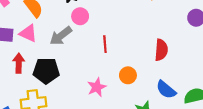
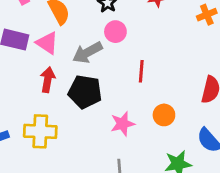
red arrow: (19, 63) -> (48, 80), moved
black pentagon: (46, 71) -> (85, 92), moved

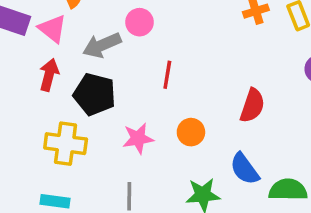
yellow cross: (40, 131) -> (66, 144), moved

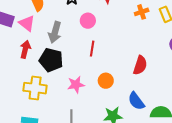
pink circle: (139, 22) -> (88, 21), moved
gray arrow: (102, 45) -> (55, 32), turned -50

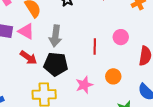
pink circle: (88, 21) -> (121, 37), moved
red arrow: (25, 49) -> (28, 57), turned 120

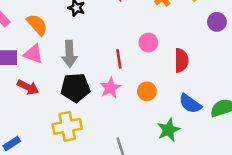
red arrow: (28, 57) -> (28, 87), moved
pink star: (84, 85) -> (110, 88), moved

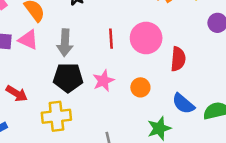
pink circle: (148, 43) -> (146, 38), size x1.6
red line: (119, 59) -> (111, 39), moved
red arrow: (28, 87) -> (17, 93), moved

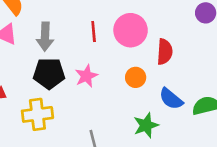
orange circle: (140, 87) -> (136, 77), moved

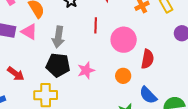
red line: (94, 31) -> (96, 25), moved

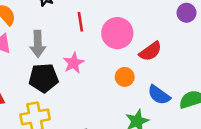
red semicircle: (147, 59) -> (150, 51), turned 54
pink star: (86, 70) -> (74, 63), moved

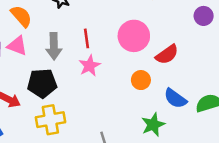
red line: (80, 22) -> (86, 38), moved
black pentagon: (44, 78) -> (42, 83), moved

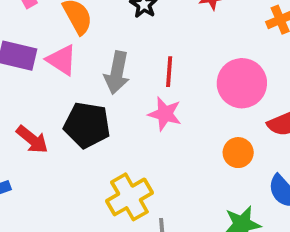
pink star: (90, 66) -> (165, 114), turned 30
yellow cross: (50, 120) -> (129, 197), moved, turned -32

